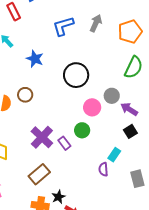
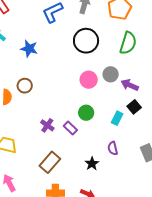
black circle: (76, 75) -> (86, 41), moved
pink circle: (92, 107) -> (89, 80), moved
purple cross: (42, 137) -> (47, 125), size x0.6
cyan rectangle: (114, 155) -> (117, 118), moved
black star: (58, 197) -> (92, 164), moved

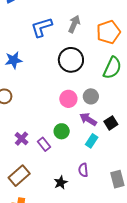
blue star: (29, 49) -> (14, 60), turned -30
purple arrow: (130, 85) -> (88, 119), moved
black square: (134, 107) -> (111, 123), moved

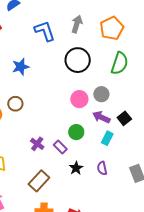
blue L-shape: (42, 27) -> (45, 31), turned 95
black star: (61, 182) -> (76, 168), moved

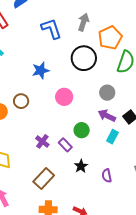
orange pentagon: (112, 28) -> (110, 38), moved
blue star: (21, 67) -> (41, 70), moved
pink circle: (79, 99) -> (64, 97), moved
purple semicircle: (102, 168) -> (107, 176), moved

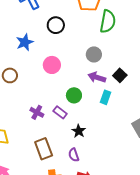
black circle: (84, 58) -> (56, 25), moved, size x0.7
purple semicircle: (107, 176) -> (74, 155), moved
brown rectangle: (44, 179) -> (44, 149), turned -55

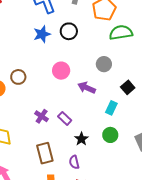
green semicircle: (108, 21) -> (121, 33), turned -115
blue star: (25, 42) -> (42, 34), moved
purple arrow: (97, 77) -> (87, 88), moved
green circle: (74, 95) -> (110, 135), moved

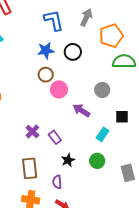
brown circle: (18, 77) -> (46, 75), moved
black square: (128, 87) -> (122, 117), turned 32

